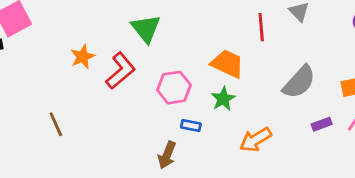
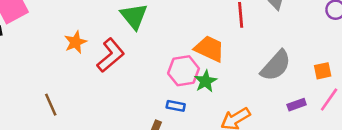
pink hexagon: (174, 88) -> (183, 71), moved

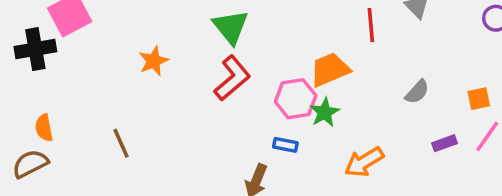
orange trapezoid: (209, 49) -> (330, 70), turned -48
red L-shape: (111, 55) -> (232, 78), moved
gray semicircle: (276, 66) -> (417, 92), size x0.6

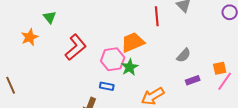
green triangle: (231, 27) -> (50, 17), moved, size x0.6
orange square: (479, 99) -> (220, 68), moved
purple rectangle: (445, 143) -> (193, 80), moved

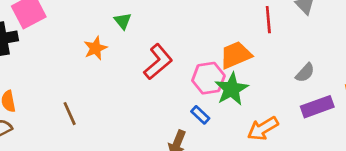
green star: (130, 67) -> (232, 89), size x1.4
purple rectangle: (193, 80) -> (317, 107), size x1.6
blue rectangle: (107, 86) -> (200, 115), turned 32

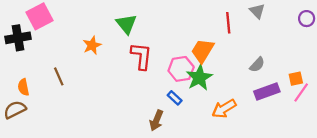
green triangle: (123, 21) -> (126, 24), moved, size x1.5
orange trapezoid: (236, 55) -> (203, 51), turned -36
red L-shape: (158, 62) -> (141, 56), turned -44
brown line: (70, 114) -> (59, 76), moved

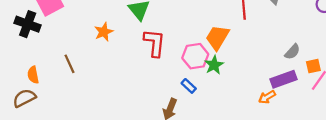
black cross: (18, 38) -> (28, 24), turned 30
gray semicircle: (257, 65) -> (292, 52), moved
green star: (199, 78) -> (214, 65), size x0.7
orange arrow: (224, 109) -> (267, 97), moved, size x0.7

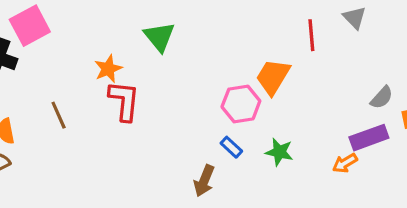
red L-shape: (154, 43) -> (124, 101), moved
green star: (214, 65) -> (279, 152), moved, turned -30

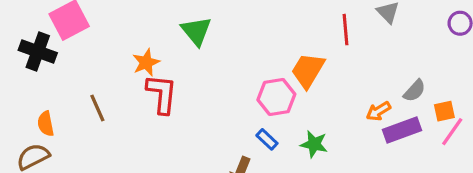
orange arrow: (345, 163) -> (378, 111), moved

